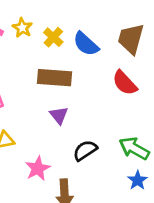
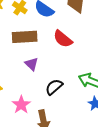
red semicircle: (125, 83) -> (63, 39), moved

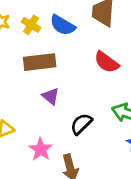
red semicircle: (63, 39) -> (107, 62), moved

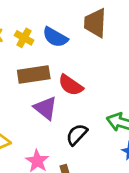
red semicircle: (107, 62) -> (71, 85), moved
purple triangle: (51, 96) -> (46, 108), size x1.4

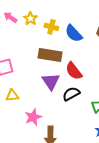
yellow cross: (24, 38) -> (51, 27), turned -32
black semicircle: (77, 135) -> (71, 94), moved

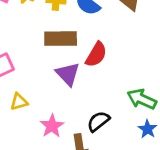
red semicircle: (74, 71) -> (96, 55), turned -102
black semicircle: (71, 94) -> (98, 121), moved

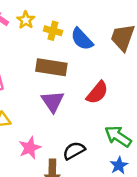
red semicircle: (96, 55) -> (97, 93), moved

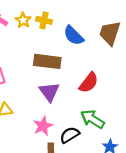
yellow cross: (53, 31) -> (44, 20), moved
green arrow: (118, 136) -> (92, 119), moved
pink star: (30, 148) -> (43, 126), moved

